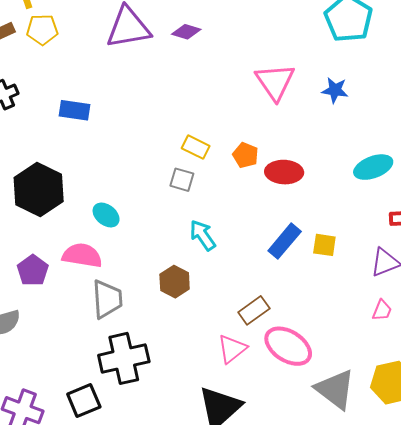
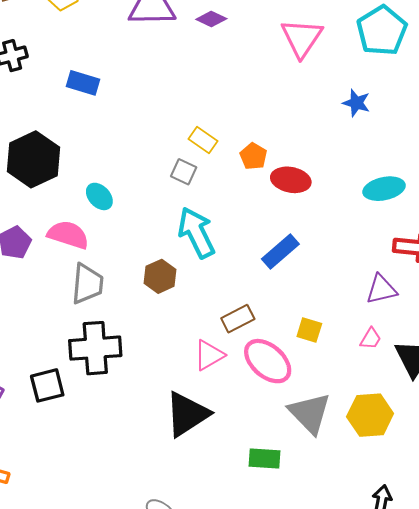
pink triangle: (275, 82) -> (302, 38), moved
cyan arrow: (203, 235) -> (196, 233), size x1.5
yellow square: (324, 245) -> (309, 330), moved

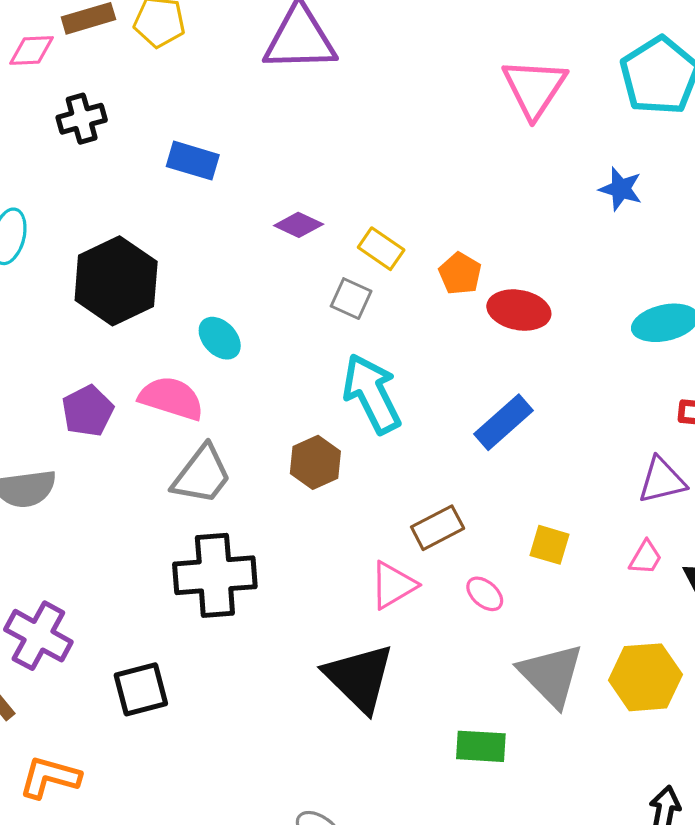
purple diamond: (211, 19) -> (299, 225), moved
gray trapezoid: (87, 284) -> (202, 475), turned 33
pink ellipse: (268, 361) -> (485, 594), size x0.5
black square: (47, 385) -> (141, 689), moved
black triangle: (187, 414) -> (359, 678), turned -42

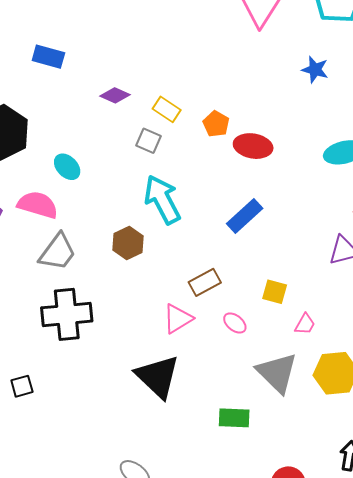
pink trapezoid: (646, 558) -> (305, 324), moved
black square: (141, 689) -> (22, 386), size x0.7

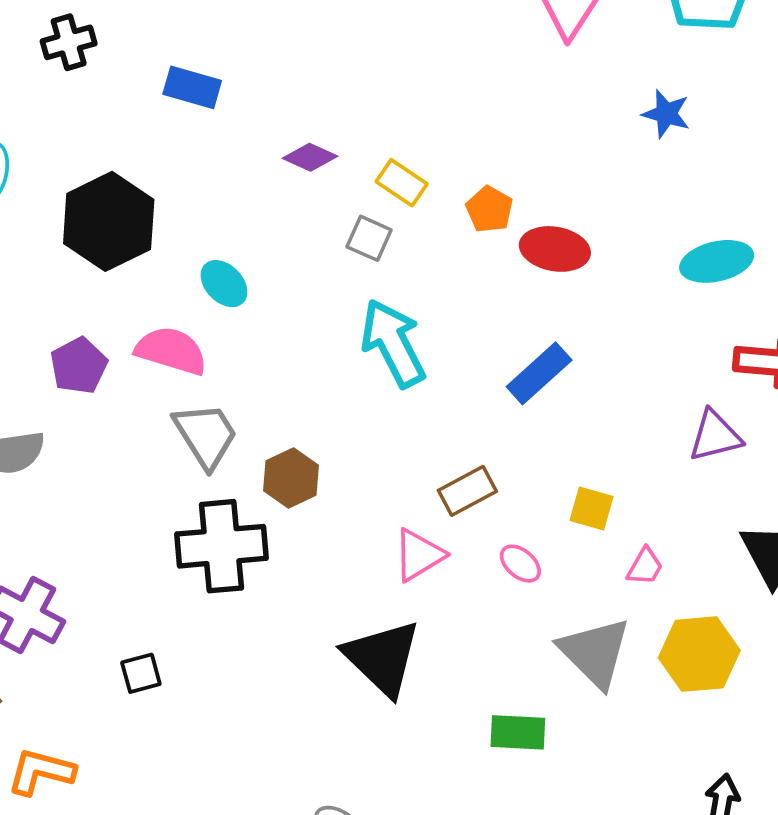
brown hexagon: (128, 243) -> (291, 478), moved
gray trapezoid: (57, 252) -> (206, 435), turned -69

